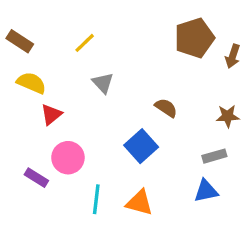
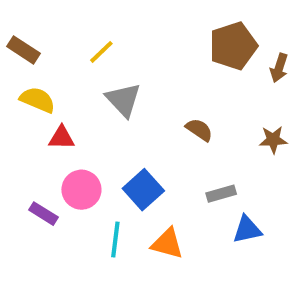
gray triangle: (103, 83) -> (123, 100), size x1.4
red triangle: (51, 114) -> (61, 138), turned 40
blue square: (141, 146) -> (143, 190), moved
gray rectangle: (214, 156) -> (221, 194), moved

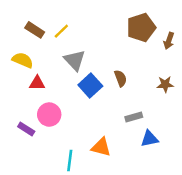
brown rectangle: (24, 50) -> (35, 30), moved
brown semicircle: (199, 130) -> (120, 78), turned 35
blue square: (143, 190) -> (90, 86), moved
cyan line: (115, 240) -> (70, 160), moved

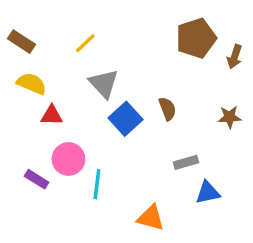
brown rectangle: (35, 30) -> (22, 42), moved
orange triangle: (101, 147) -> (151, 218), moved
cyan line: (70, 160) -> (97, 184), moved

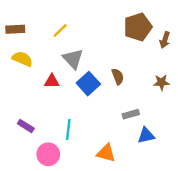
brown rectangle: (22, 42) -> (15, 29), turned -36
red triangle: (52, 115) -> (52, 81), moved
pink circle: (68, 159) -> (48, 154), moved

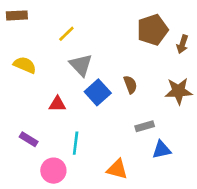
brown rectangle: (15, 29) -> (17, 15), moved
red triangle: (52, 81) -> (57, 104), moved
brown star: (161, 82) -> (179, 91), size x1.5

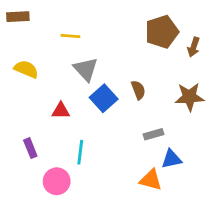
yellow line: (66, 34) -> (70, 36), turned 48
purple rectangle: (29, 139) -> (30, 148), turned 36
orange triangle: (117, 169) -> (151, 180), moved

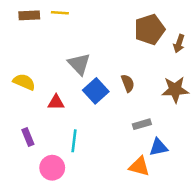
brown rectangle: (18, 17) -> (29, 15), moved
yellow line: (70, 36) -> (60, 13), moved
yellow semicircle: (26, 69) -> (24, 82), moved

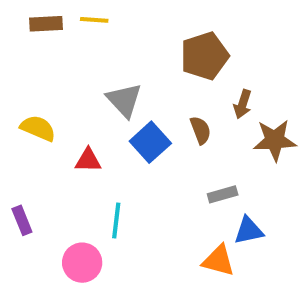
brown pentagon: (150, 29) -> (204, 56), moved
brown arrow: (179, 44) -> (243, 104), moved
purple rectangle: (28, 137) -> (22, 220), moved

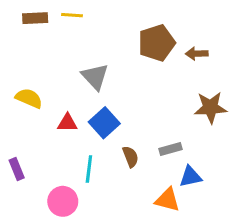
brown arrow: (243, 104) -> (197, 54), moved, turned 70
brown semicircle: (200, 130) -> (130, 157), moved
blue square: (150, 142) -> (104, 123), moved

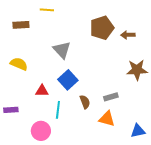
brown rectangle: (35, 18) -> (21, 25), moved
red triangle: (67, 123) -> (42, 91), moved
purple rectangle: (17, 169) -> (11, 110), turned -72
blue triangle: (191, 177) -> (138, 131), moved
orange triangle: (167, 200) -> (107, 119), moved

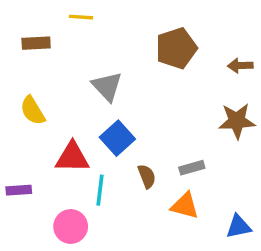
brown arrow: (128, 35) -> (240, 66), moved
yellow semicircle: (19, 64) -> (33, 111), turned -144
red triangle: (42, 91) -> (72, 157), size x1.5

